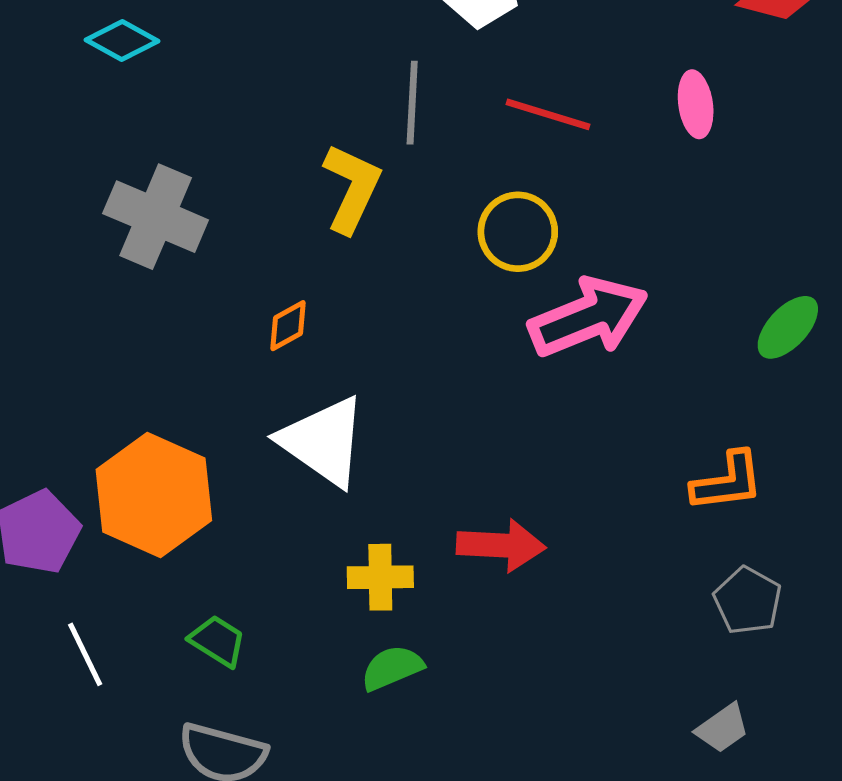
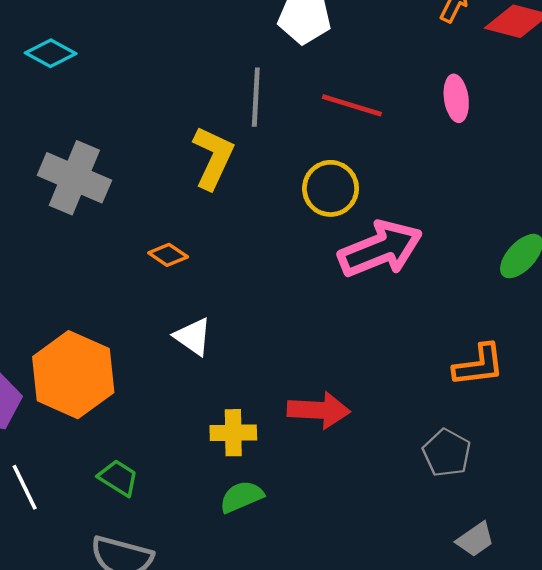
orange diamond: (288, 326) -> (168, 255), turned 63
white triangle: (323, 441) -> (193, 337), size x0.6
gray pentagon: (748, 601) -> (447, 453), moved

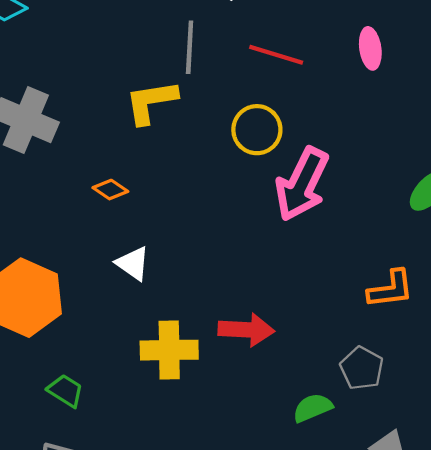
yellow L-shape: (213, 158) -> (151, 102), turned -124
pink arrow: (380, 249) -> (302, 184), turned 138
yellow cross: (233, 433) -> (169, 350), size x1.4
green semicircle: (242, 497) -> (313, 408), moved

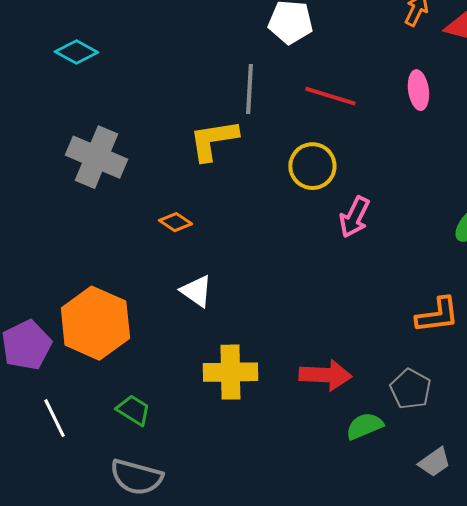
pink arrow: (302, 184) -> (354, 217), size x0.6
red arrow: (246, 330) -> (325, 375), moved

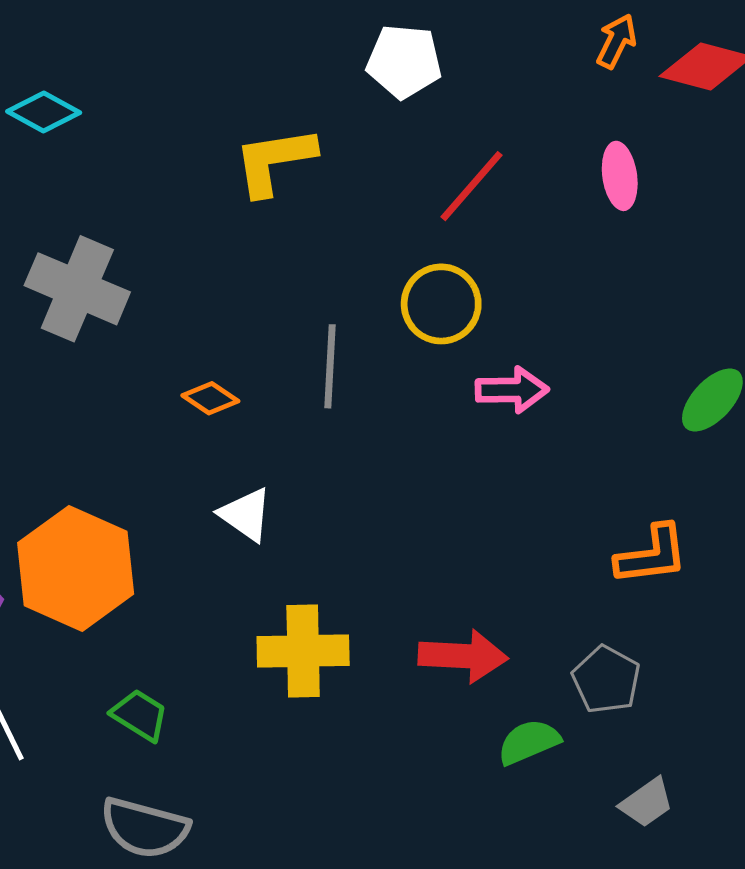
gray line: (249, 89) -> (330, 366), moved
red line: (330, 96) -> (471, 186), turned -66
yellow L-shape: (213, 140) -> (274, 161), moved
pink arrow: (354, 217) -> (512, 390), turned -117

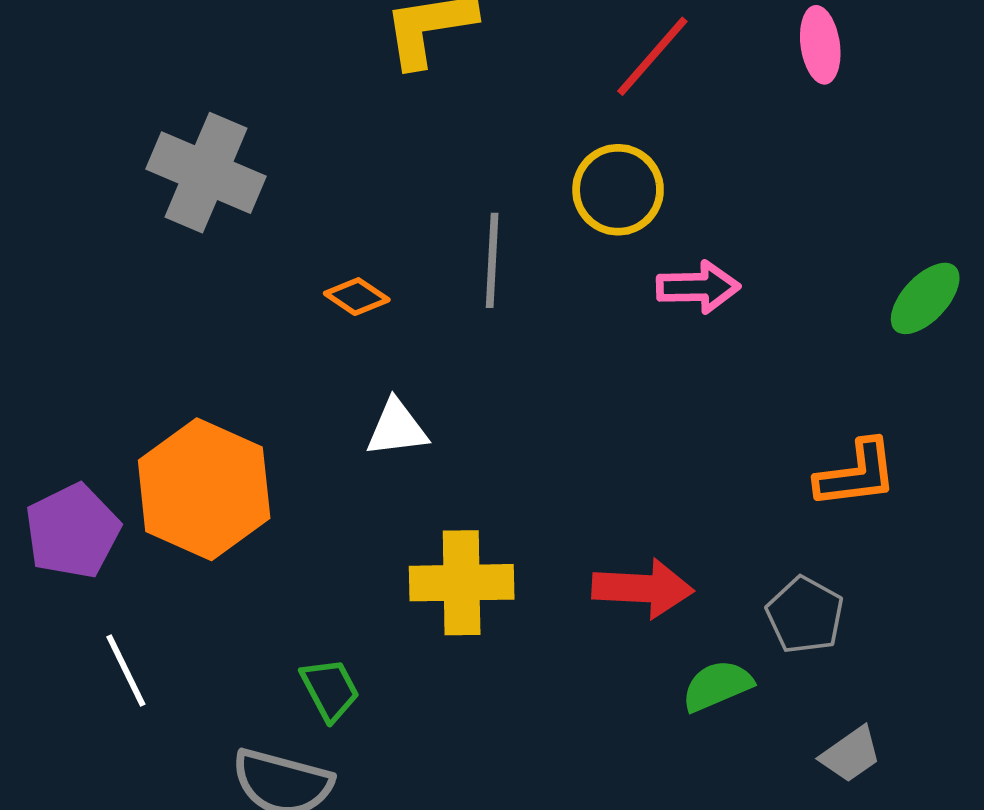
white triangle: (246, 515) -> (397, 428), turned -42
green trapezoid: (140, 715) -> (330, 690), moved, turned 30

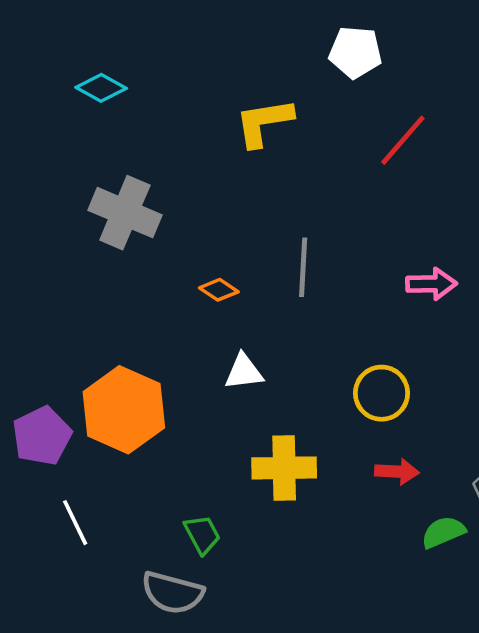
yellow circle: (618, 190) -> (382, 393), moved
red arrow: (643, 588) -> (397, 472), size x0.7

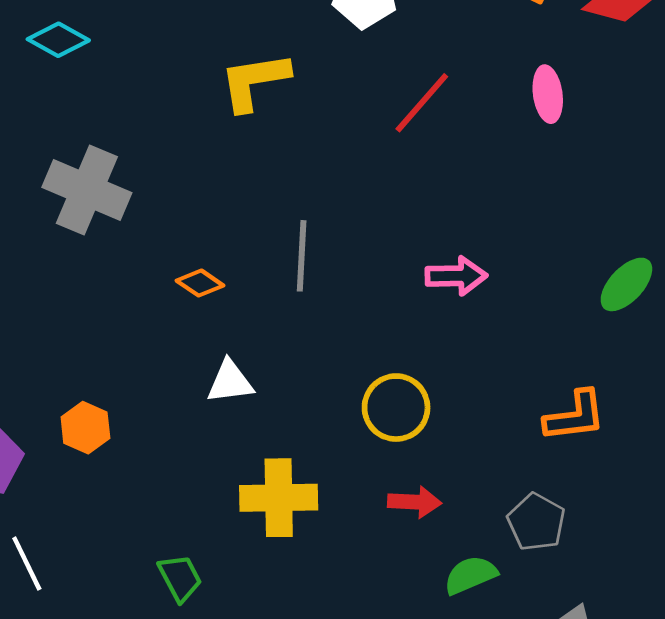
orange hexagon: (124, 410) -> (85, 428), size x0.5

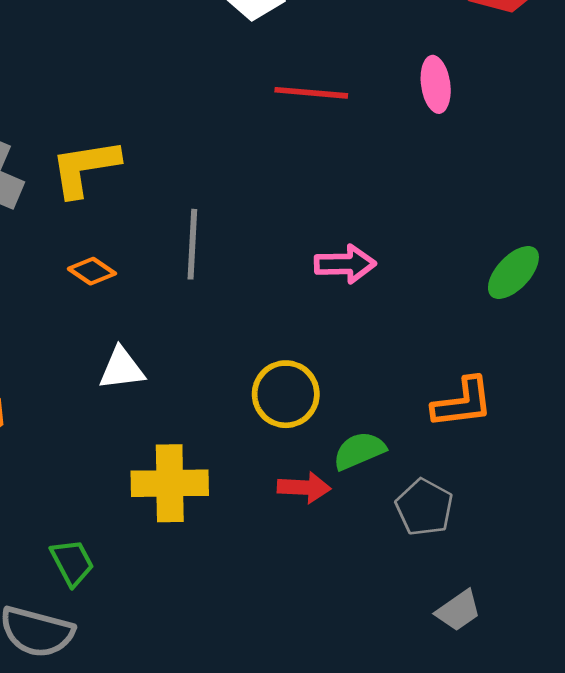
yellow L-shape: (254, 81) -> (85, 168), moved
red line: (422, 103) -> (311, 93), turned 54
green semicircle: (470, 575) -> (359, 451), moved

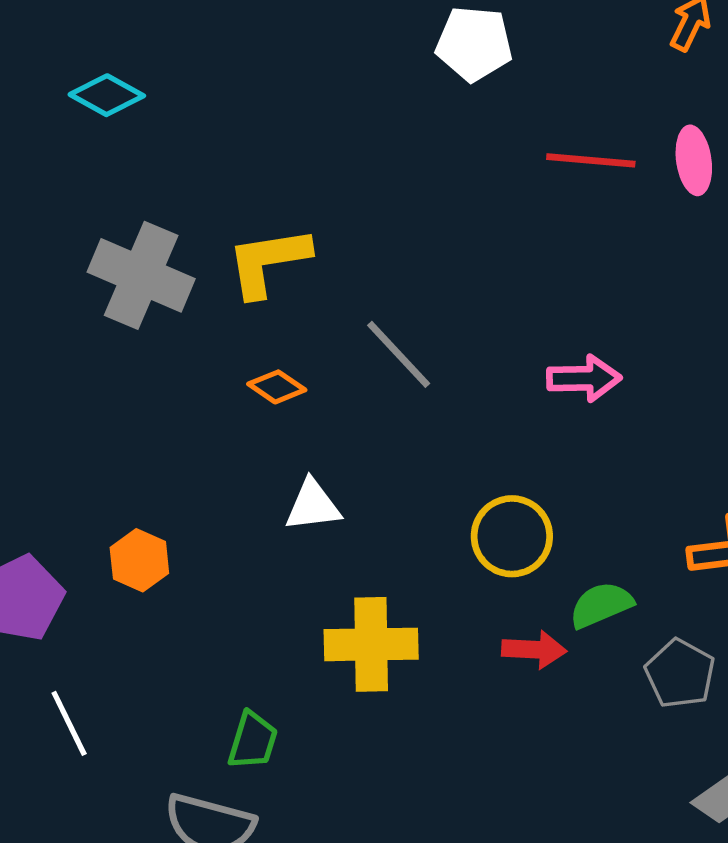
red line: (311, 93) -> (591, 160), moved
gray line: (192, 244) -> (399, 354), turned -46
green trapezoid: (72, 562) -> (253, 741), turned 45

